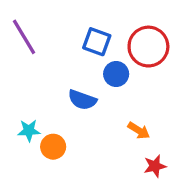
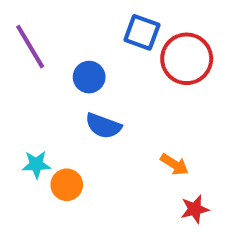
blue square: (97, 42) -> (142, 32), moved
blue circle: (116, 74) -> (89, 77), moved

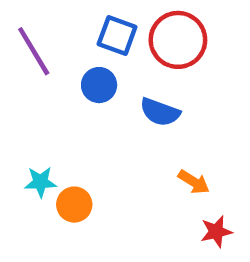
blue square: (142, 32) -> (117, 35), moved
red circle: (187, 59) -> (178, 40), moved
blue semicircle: (103, 126) -> (160, 112), moved

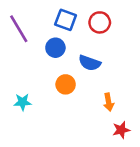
red circle: (178, 40) -> (100, 22), size x0.7
orange arrow: (194, 182) -> (109, 102), turned 48
orange circle: (74, 205) -> (66, 84), moved

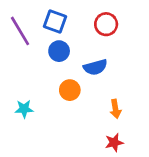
blue square: (66, 20) -> (55, 22), moved
blue semicircle: (90, 63) -> (95, 67), turned -35
red star: (121, 130) -> (114, 143), moved

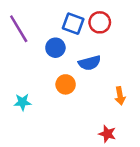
blue square: (55, 22) -> (73, 24), moved
orange arrow: (115, 109) -> (120, 96), moved
red star: (114, 143) -> (107, 134), turned 30

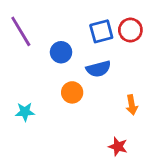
red circle: (100, 22) -> (130, 30), moved
blue square: (73, 24) -> (101, 31), moved, turned -35

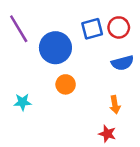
blue circle: (61, 52) -> (55, 48), size x1.6
blue semicircle: (98, 69) -> (123, 63), moved
orange arrow: (132, 105) -> (115, 105), moved

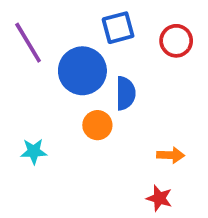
blue square: (92, 29) -> (118, 28), moved
blue semicircle: (123, 63) -> (126, 93), moved, turned -75
orange arrow: (115, 105) -> (171, 155), turned -78

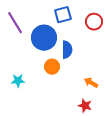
orange arrow: (171, 155) -> (91, 83), turned -152

